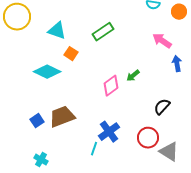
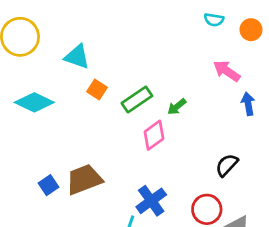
green rectangle: (103, 32) -> (137, 100), moved
cyan diamond: (47, 72) -> (34, 102), moved
green arrow: (133, 76) -> (177, 107), moved

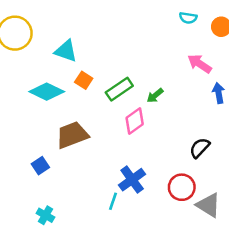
cyan diamond: (34, 102) -> (47, 92), moved
brown trapezoid: (84, 179) -> (72, 135), moved

